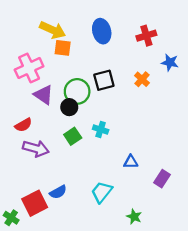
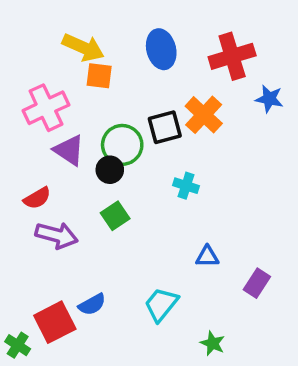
red cross: (146, 36) -> (232, 56), size x1.4
orange cross: (142, 79) -> (204, 115), moved, size x1.5
cyan cross: (101, 129) -> (186, 186), moved

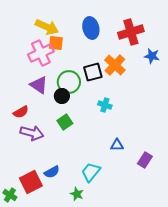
pink cross: (46, 108) -> (41, 53), moved
green star: (213, 343) -> (77, 194), moved

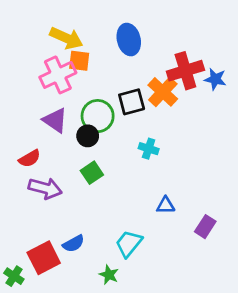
red cross: (131, 32) -> (185, 71), moved

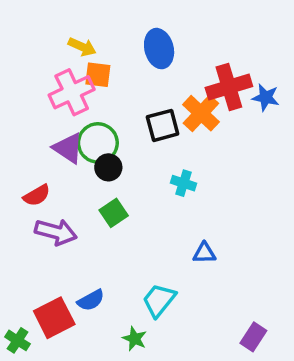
yellow arrow: (66, 38) -> (82, 47), size x0.7
green circle: (98, 116) -> (98, 143), moved
purple rectangle: (205, 227) -> (253, 337), moved

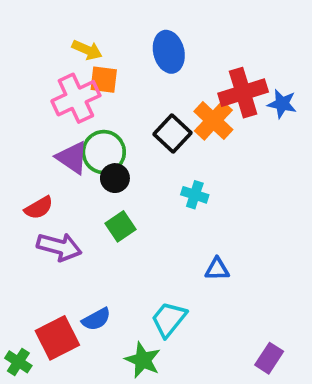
black square: (163, 125) -> (172, 133), turned -32
green star: (135, 339) -> (143, 360), size x1.4

